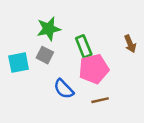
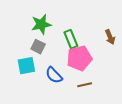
cyan square: (19, 63) -> (26, 66), moved

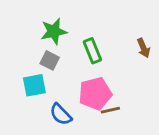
pink pentagon: (79, 58) -> (95, 94), moved
blue semicircle: (54, 75) -> (61, 114), moved

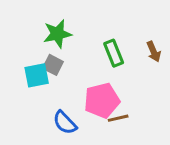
green rectangle: (92, 51) -> (114, 53), moved
cyan square: (34, 85) -> (37, 75), moved

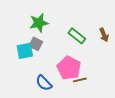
green rectangle: (114, 53) -> (77, 36), turned -30
pink pentagon: (102, 100) -> (69, 68), turned -30

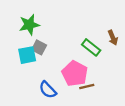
green star: (39, 23) -> (29, 25), moved
green rectangle: (77, 36) -> (91, 47), moved

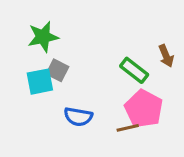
pink pentagon: (75, 73) -> (144, 109), moved
blue semicircle: (48, 90) -> (78, 117), moved, turned -36

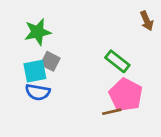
brown arrow: (166, 56) -> (147, 21), moved
blue semicircle: (78, 117) -> (38, 92), moved

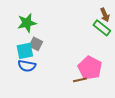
green rectangle: (117, 61) -> (102, 28), moved

